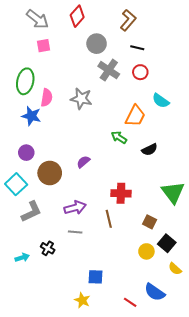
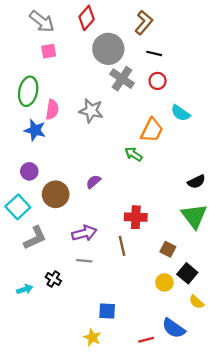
gray circle: (97, 44) -> (108, 49), size x1.4
black semicircle: (150, 150) -> (196, 182), moved
red line: (130, 302) -> (146, 340), turned -48

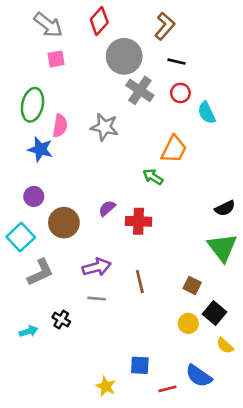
cyan semicircle: (180, 113) -> (207, 113), moved, turned 30
red cross: (136, 217) -> (139, 221), moved
blue square: (107, 311) -> (140, 365), moved

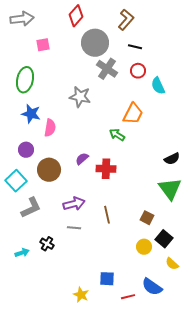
gray arrow: (48, 25) -> (22, 19), moved, turned -45
pink semicircle: (60, 126) -> (50, 128), moved

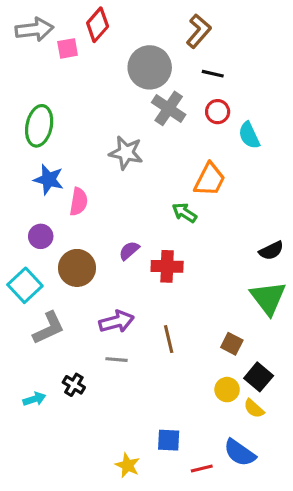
red diamond: (76, 16) -> (98, 25), moved
pink square: (43, 45) -> (68, 48), moved
yellow semicircle: (172, 264) -> (254, 409), moved

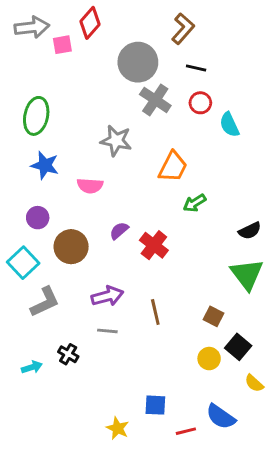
orange trapezoid: (210, 180) -> (173, 167), moved
pink semicircle: (79, 202) -> (90, 186), moved, turned 85
green arrow: (184, 213) -> (195, 203), moved, turned -65
red cross: (167, 266) -> (154, 245), turned 36
yellow semicircle: (254, 409) -> (254, 383), moved

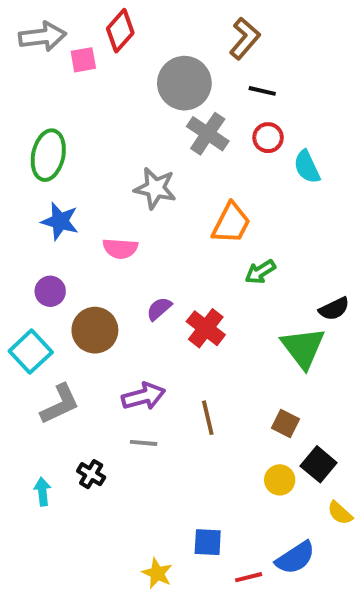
green triangle: (247, 274) -> (303, 348), moved
cyan arrow: (32, 367) -> (42, 492), turned -78
blue semicircle: (221, 417) -> (295, 558), turned -68

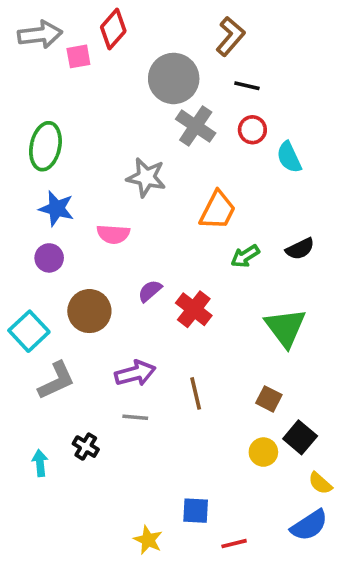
purple circle: (50, 291) -> (49, 258), moved
black semicircle: (334, 309) -> (300, 249), moved
blue semicircle: (295, 558) -> (309, 525), moved

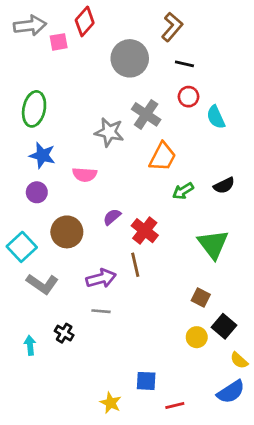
gray cross: (196, 126) -> (146, 114), moved
gray L-shape: (56, 381) -> (42, 284), turned 60
brown line: (196, 393) -> (135, 265), moved

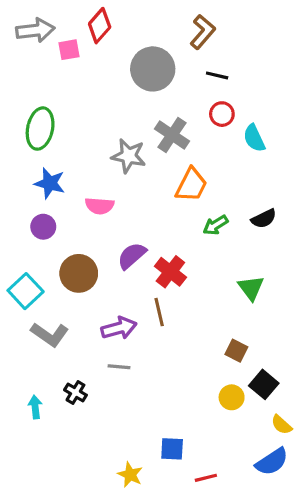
purple semicircle: (112, 217) -> (132, 256), size x1.4
green triangle: (213, 244) -> (251, 288), size x0.7

